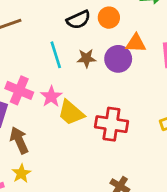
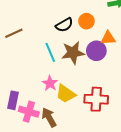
brown star: (86, 58) -> (73, 53), size x1.6
pink cross: (19, 90) -> (29, 112), moved
brown arrow: (19, 140) -> (49, 117), moved

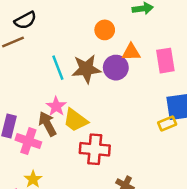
black semicircle: (64, 25) -> (25, 20), moved
red cross: (96, 99) -> (95, 149), moved
brown arrow: (49, 117) -> (47, 124), moved

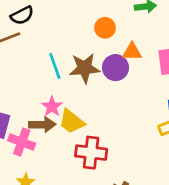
brown arrow: (47, 124) -> (42, 125), turned 115

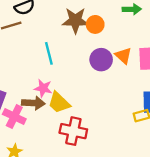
orange triangle: (132, 52) -> (123, 56), moved, turned 36
brown star: (85, 68) -> (75, 20), moved
pink star: (52, 106) -> (43, 88), turned -30

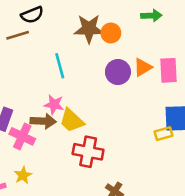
orange triangle: (123, 56) -> (143, 67), turned 48

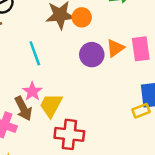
pink star: (54, 105) -> (32, 91), turned 30
yellow trapezoid: (72, 120) -> (51, 105), turned 80
brown arrow: (43, 121) -> (23, 108), turned 65

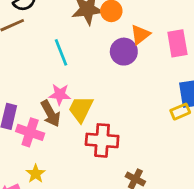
orange triangle: (115, 48) -> (140, 35), moved
pink star: (32, 91) -> (60, 94), turned -30

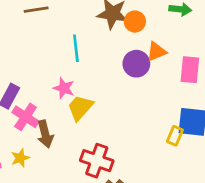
yellow rectangle: (180, 112) -> (175, 136), turned -60
brown arrow: (50, 114) -> (45, 134), moved
red cross: (102, 140) -> (97, 161), moved

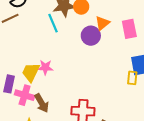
cyan line: (76, 48) -> (53, 23), moved
yellow trapezoid: (80, 108) -> (31, 72), moved

